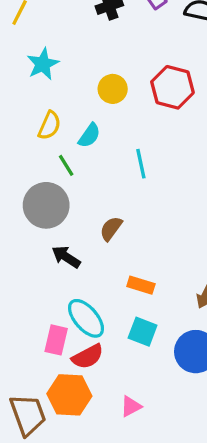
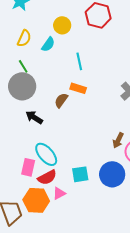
yellow circle: (113, 89) -> (62, 25), moved
green line: (66, 165) -> (23, 66), moved
orange rectangle: (141, 285) -> (78, 88), moved
cyan square: (143, 332) -> (80, 174), moved, turned -30
pink triangle: (131, 406) -> (59, 193), moved

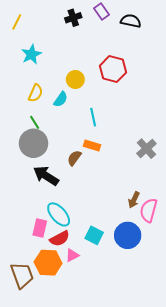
black arrow: (34, 117) -> (46, 176), size x1.4
cyan square: (80, 174) -> (94, 235), turned 36

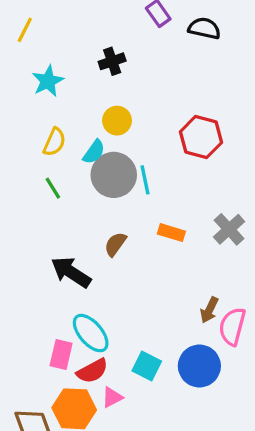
black cross: (73, 18) -> (112, 61), moved
red hexagon: (113, 69) -> (201, 137), moved
gray circle: (33, 143) -> (114, 175), moved
orange rectangle: (92, 145) -> (171, 233), moved

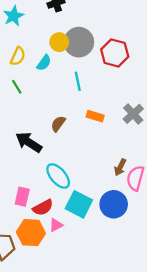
gray circle: (114, 175) -> (79, 42), moved
cyan ellipse: (91, 333) -> (58, 176), moved
cyan square: (147, 366) -> (79, 204), size x1.4

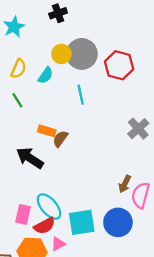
orange rectangle: (95, 116) -> (47, 131), moved
cyan ellipse: (58, 176) -> (49, 207), moved
cyan square: (79, 204) -> (82, 222), turned -36

